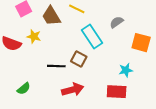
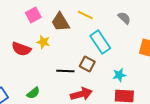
gray semicircle: (117, 22) -> (124, 18), moved, turned 80
cyan star: (126, 70) -> (119, 75), moved

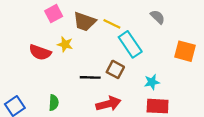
yellow line: (85, 15) -> (112, 24), moved
brown trapezoid: (60, 22) -> (85, 22), turned -40
green semicircle: (33, 93) -> (54, 103), turned -48

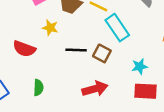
red semicircle: (40, 52) -> (24, 49), moved
black line: (90, 77) -> (76, 50), moved

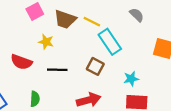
black line: (76, 50) -> (57, 70), moved

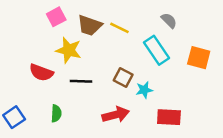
yellow star: (46, 42) -> (69, 50), size x1.5
cyan rectangle: (110, 42) -> (157, 50), moved
cyan star: (131, 79) -> (144, 90), moved

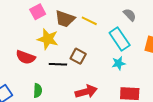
brown square: (123, 77) -> (78, 56), moved
cyan star: (144, 90) -> (119, 63), moved

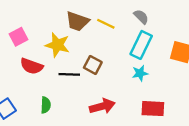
pink square: (38, 12) -> (19, 37), moved
gray semicircle: (130, 15) -> (141, 17), moved
cyan rectangle: (120, 39) -> (141, 45), turned 60

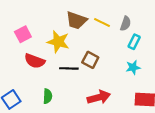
gray semicircle: (141, 17) -> (126, 24), moved, turned 64
cyan rectangle: (141, 45) -> (134, 42), size x0.6

